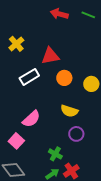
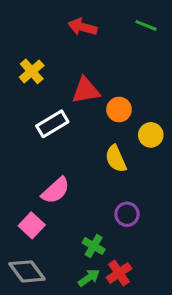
red arrow: (59, 14) -> (83, 27), moved
orange circle: (64, 78) -> (119, 110), moved
yellow semicircle: (69, 111) -> (116, 159), moved, turned 48

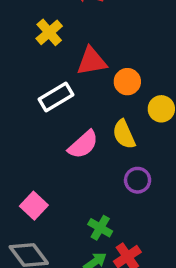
yellow cross: (32, 71) -> (49, 32), moved
pink semicircle: (56, 190) -> (83, 145), moved
purple circle: (127, 214) -> (138, 180), moved

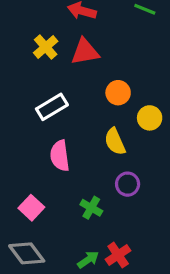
red triangle: (92, 61) -> (85, 52), moved
pink semicircle: (83, 145) -> (60, 156), moved, turned 124
green cross: (100, 228) -> (91, 208), moved

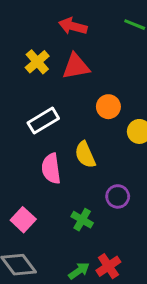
yellow semicircle: (115, 142) -> (85, 155), moved

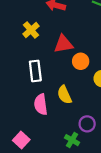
red triangle: (76, 66) -> (63, 44), moved
white rectangle: (43, 121) -> (35, 71), turned -66
green cross: (82, 220) -> (72, 140), moved

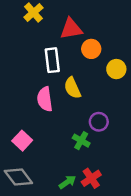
white rectangle: (35, 71) -> (52, 60), moved

